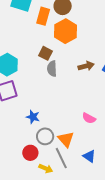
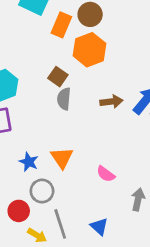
orange triangle: (66, 139) -> (62, 158), moved

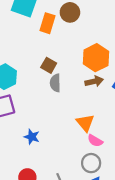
orange hexagon: (90, 50) -> (96, 58), moved
orange triangle: (62, 158) -> (85, 123), moved
gray circle: (42, 191) -> (91, 163), moved

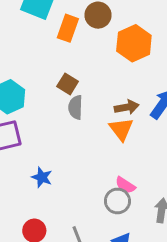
orange hexagon: (96, 58) -> (134, 43), moved
orange triangle: (85, 123) -> (121, 129), moved
gray circle: (91, 163) -> (117, 201), moved

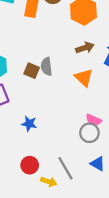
brown square: (68, 84) -> (32, 71), moved
brown arrow: (127, 107) -> (85, 48), moved

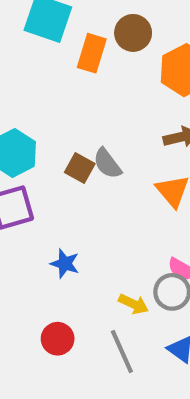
gray semicircle: (46, 67) -> (107, 164), turned -36
yellow arrow: (49, 182) -> (133, 304), moved

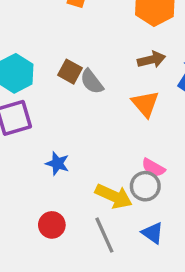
brown square: (80, 168) -> (70, 72), moved
yellow arrow: (133, 304) -> (114, 196), size x1.5

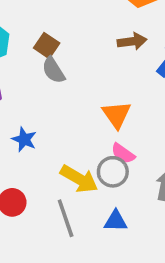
gray semicircle: (92, 82) -> (53, 70), moved
orange triangle: (145, 104) -> (117, 115), moved
blue triangle: (153, 233) -> (116, 221), turned -40

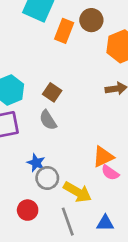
gray semicircle: (53, 70) -> (48, 120), moved
orange triangle: (117, 115) -> (103, 157), moved, turned 40
gray circle: (113, 172) -> (47, 178), moved

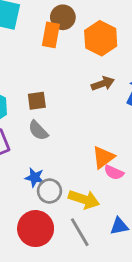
orange rectangle: (64, 31) -> (51, 35), moved
brown square: (52, 92) -> (37, 101), turned -30
red circle: (28, 210) -> (36, 229), size x1.6

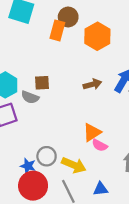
brown arrow: (103, 84) -> (92, 84), moved
gray semicircle: (38, 130) -> (30, 97), moved, turned -30
blue star: (35, 177) -> (28, 166), moved

